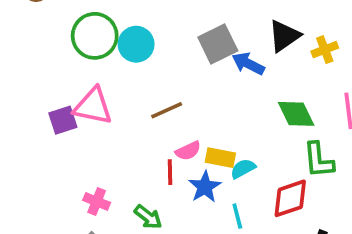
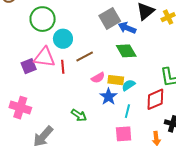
cyan circle: (136, 44) -> (63, 39), moved
green diamond: (296, 114) -> (126, 51), moved
red line: (170, 172) -> (63, 67), moved
pink cross: (97, 201) -> (20, 108), moved, size x1.5
cyan line: (237, 216) -> (127, 111), turned 32

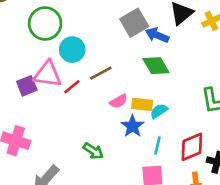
red line: (63, 67) -> (72, 87), turned 56
red diamond: (155, 99) -> (192, 147), moved

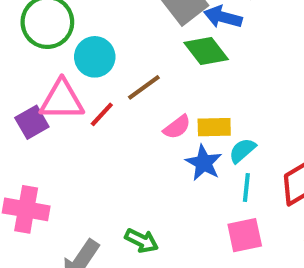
green diamond: (156, 66) -> (206, 51), moved
cyan semicircle: (159, 111) -> (242, 150), moved
green arrow: (93, 151) -> (142, 241), moved

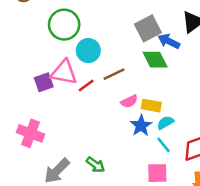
cyan line: (246, 188) -> (164, 145), turned -56

